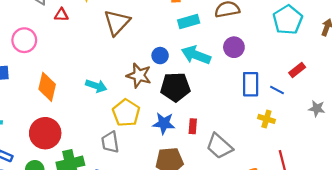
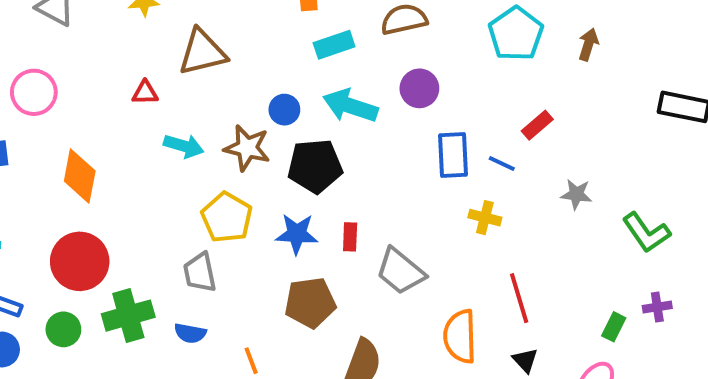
red triangle: (61, 15) -> (145, 93), moved
brown triangle: (117, 22) -> (202, 52), turned 36
cyan arrow: (96, 86) -> (184, 146), moved

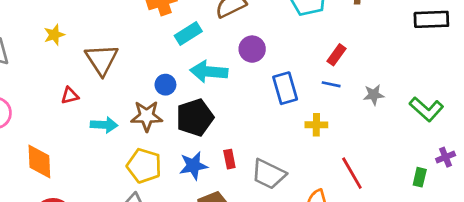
brown triangle: (202, 52) -> (102, 60), turned -36
blue line: (502, 164) -> (331, 84), moved

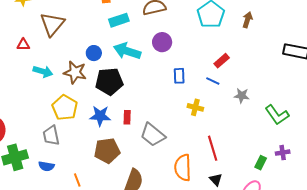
blue rectangle: (285, 88) -> (179, 76), size x0.7

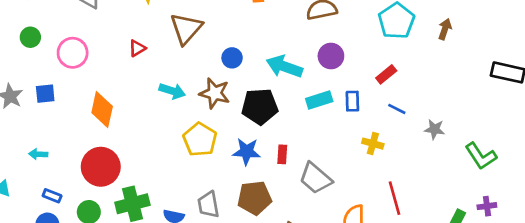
cyan rectangle: (119, 20) -> (319, 100), moved
red triangle: (23, 45) -> (137, 48), moved, turned -32
blue circle: (94, 53) -> (232, 58), moved
red rectangle: (222, 61) -> (386, 74), moved
gray trapezoid: (51, 136) -> (208, 205), moved

